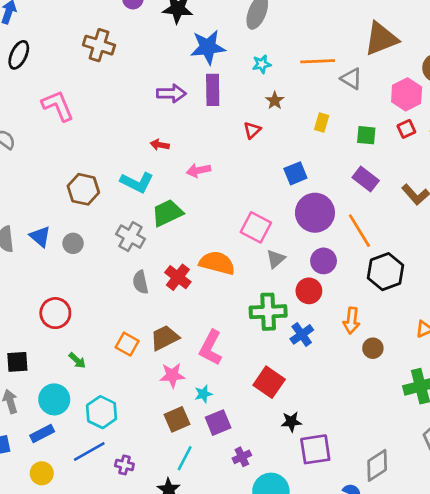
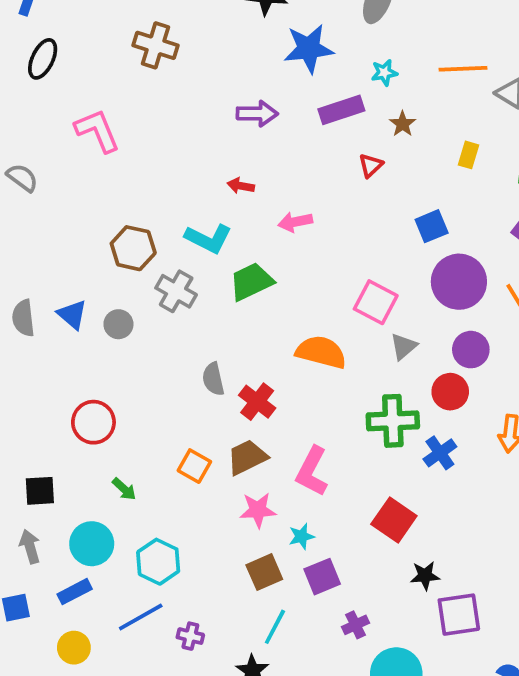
purple rectangle: (213, 90) -> (341, 110), moved, turned 72
gray cross: (130, 237) -> (176, 291), moved
red cross: (178, 277) -> (257, 402), moved

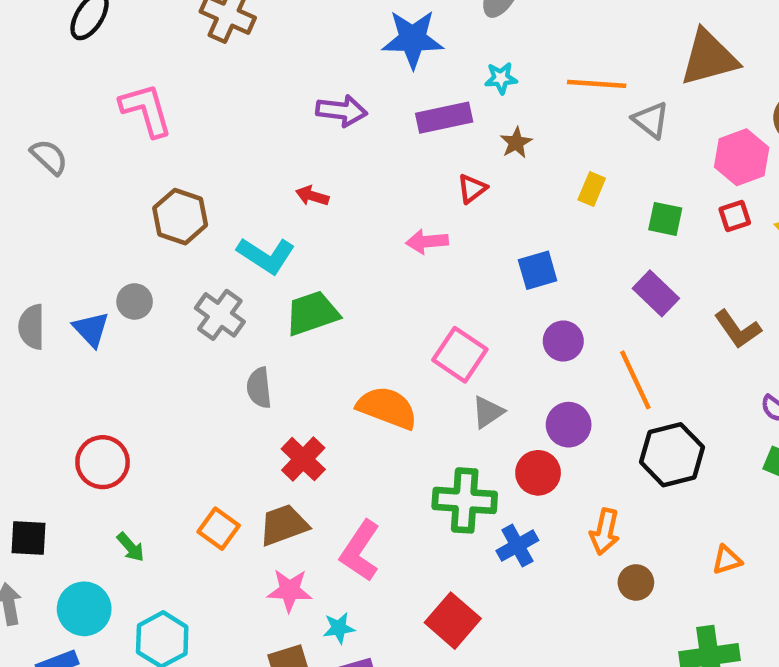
pink arrow: (295, 222) -> (427, 241), moved
brown hexagon: (133, 248) -> (180, 217), moved
purple circle: (459, 282) -> (563, 341), size x0.6
gray circle: (118, 324) -> (135, 301), moved
gray semicircle: (213, 379) -> (259, 388), moved

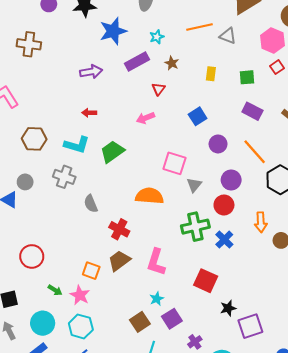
green trapezoid: (312, 313) -> (112, 152), moved
pink star: (290, 590) -> (80, 295), moved, turned -30

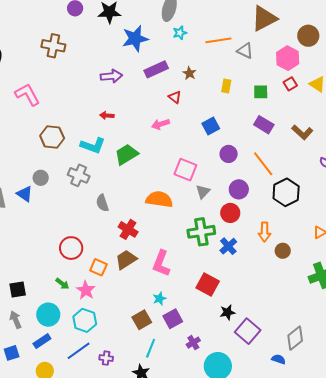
cyan star: (157, 37) -> (180, 33), moved
red triangle: (158, 89) -> (175, 97), turned -32
red circle: (32, 256) -> (71, 248), moved
purple square: (250, 326) -> (248, 331), turned -35

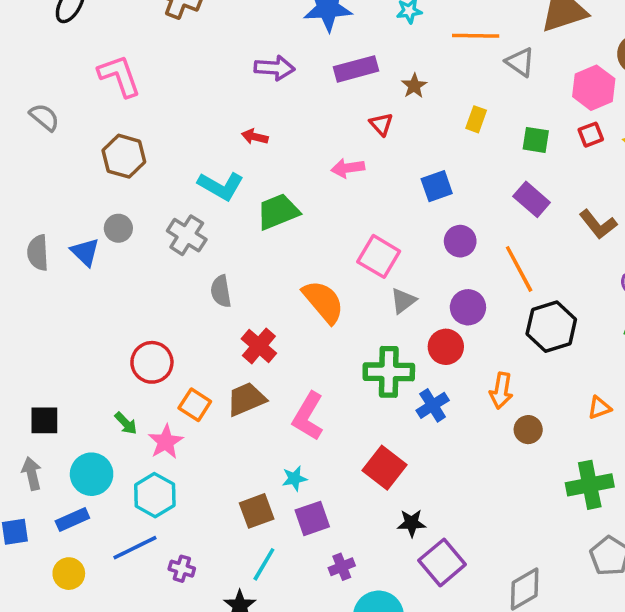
brown hexagon: (52, 137) -> (124, 156), moved
orange semicircle: (159, 199) -> (323, 302), turned 32

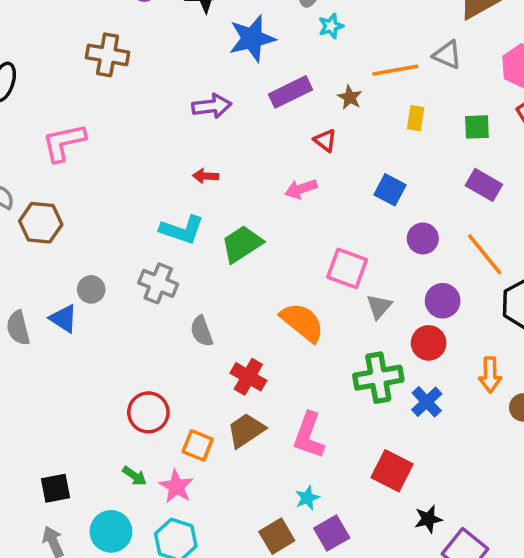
orange line: (476, 36) -> (395, 70), moved
pink L-shape: (119, 76) -> (64, 142), turned -72
brown hexagon: (124, 156) -> (41, 223), moved
blue square: (437, 186) -> (390, 190), turned -32

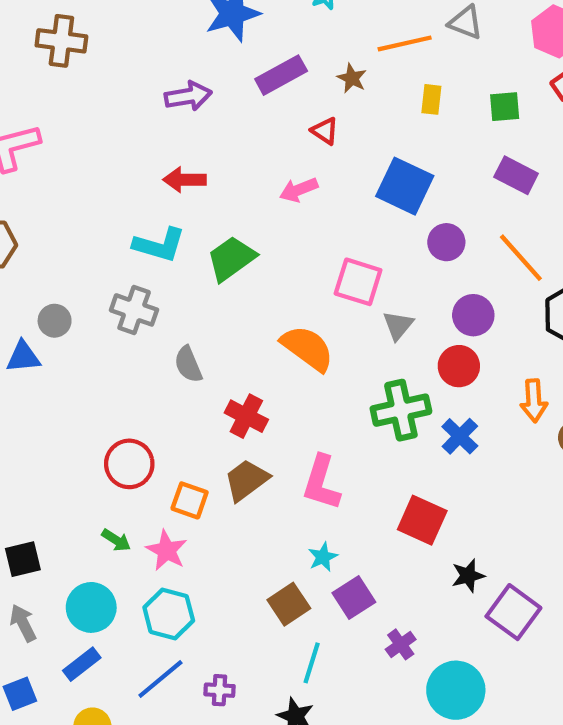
red arrow: (206, 176) -> (185, 180), size x1.4
blue square: (390, 190) -> (405, 186), size x1.5
blue triangle: (63, 319) -> (23, 357), turned -36

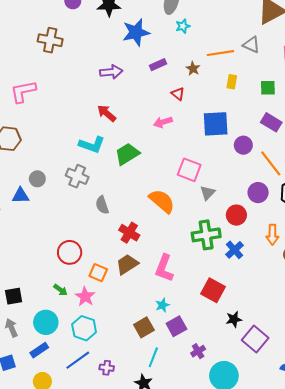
purple rectangle: (281, 75) -> (158, 65), size x0.7
red arrow: (185, 180) -> (107, 113), turned 36
blue square: (405, 186) -> (216, 124), turned -32
purple circle: (446, 242) -> (243, 145), moved
purple circle: (473, 315) -> (258, 193), moved

